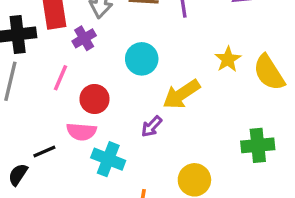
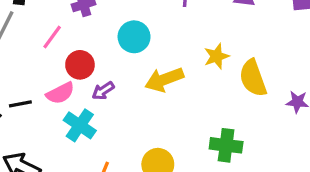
purple arrow: (152, 126) -> (103, 91), moved
pink semicircle: (82, 132) -> (60, 93), turned -44

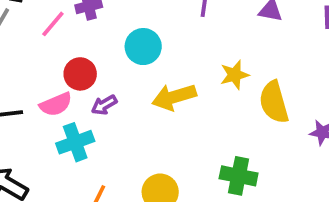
pink line: (52, 37) -> (53, 24), moved
cyan cross: (80, 125) -> (75, 142), turned 32

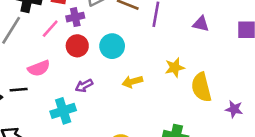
red circle: (80, 74) -> (77, 46), moved
yellow arrow: (174, 97) -> (132, 82), size x0.7
pink semicircle: (56, 104) -> (39, 68), moved

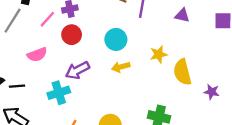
cyan circle: (112, 46) -> (116, 39), moved
purple arrow: (84, 86) -> (77, 70), size x1.5
black line: (19, 90) -> (17, 86), moved

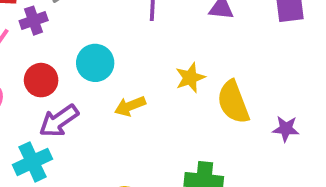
red circle: (72, 35) -> (41, 80), moved
cyan circle: (116, 39) -> (95, 63), moved

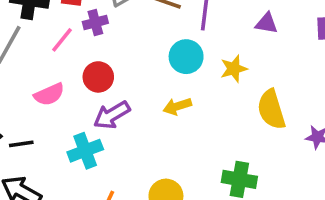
cyan circle: (95, 63) -> (186, 57), moved
yellow star: (190, 78) -> (234, 69), moved

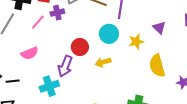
purple triangle: (267, 23) -> (159, 28), moved, turned 32
red circle: (98, 77) -> (80, 47), moved
purple arrow: (112, 115) -> (65, 66), turned -40

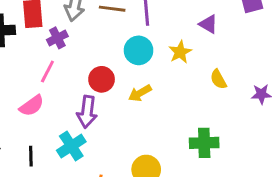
pink line: (38, 22) -> (47, 71), moved
yellow semicircle: (157, 66) -> (218, 79), size x0.6
black line: (13, 81) -> (31, 156), moved, turned -72

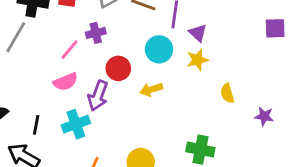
purple triangle: (208, 24) -> (198, 33), moved
purple cross: (57, 38) -> (96, 33), moved
pink semicircle: (32, 106) -> (66, 82), moved

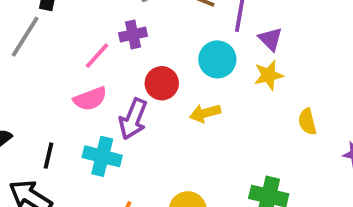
cyan cross: (76, 124) -> (102, 156), turned 32

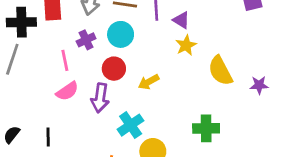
pink line: (97, 56) -> (65, 60), turned -40
cyan circle: (217, 59) -> (121, 34), moved
yellow semicircle: (307, 122) -> (220, 71), size x1.6
cyan cross: (102, 156) -> (131, 125), moved, turned -35

